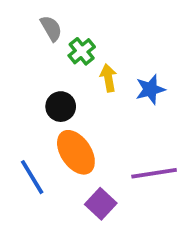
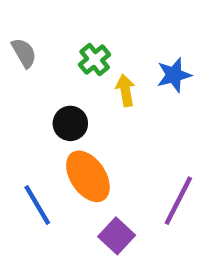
gray semicircle: (51, 28) -> (24, 53), moved
blue star: (150, 89) -> (174, 75), moved
purple line: (154, 173) -> (178, 201), turned -54

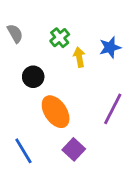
black circle: (70, 123) -> (33, 77), moved
purple line: (178, 201) -> (113, 109), moved
blue line: (37, 205) -> (23, 151), moved

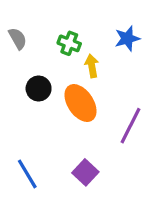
green cross: (60, 38) -> (69, 43), turned -30
blue star: (110, 47) -> (127, 38), moved
orange ellipse: (56, 112) -> (80, 103), moved

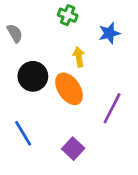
green cross: (69, 43) -> (68, 15), moved
black circle: (39, 88) -> (33, 76), size x1.4
blue line: (27, 174) -> (23, 133), moved

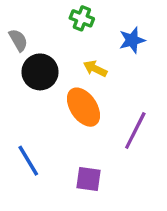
yellow arrow: (79, 57) -> (95, 69), turned -54
black circle: (33, 76) -> (40, 72), moved
purple square: (73, 149) -> (89, 179), turned -35

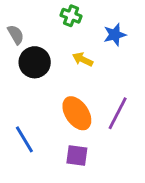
orange ellipse: (84, 107) -> (77, 113), moved

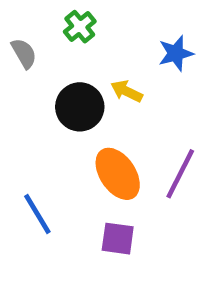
green cross: (71, 16) -> (80, 27), moved, turned 30
black circle: (35, 62) -> (80, 107), moved

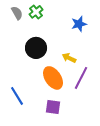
gray semicircle: (24, 53) -> (17, 13), moved
yellow arrow: (127, 91) -> (69, 58), moved

